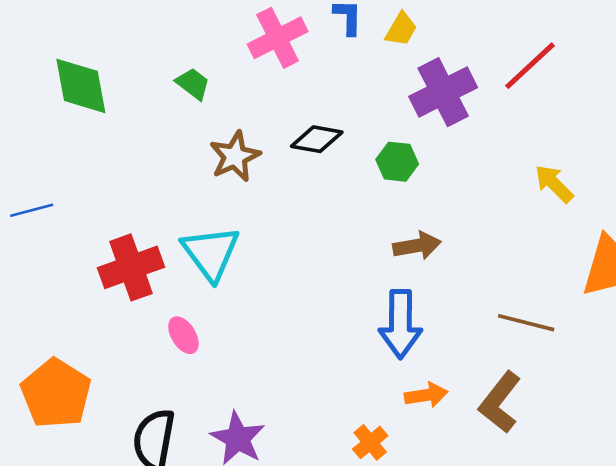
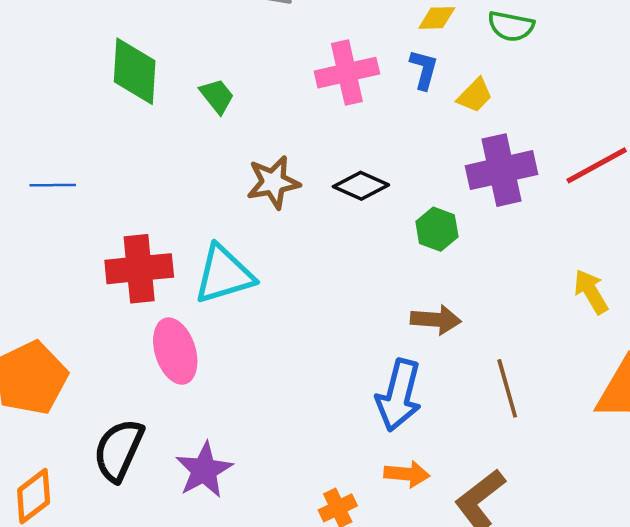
green trapezoid: (193, 84) -> (217, 96), moved
cyan triangle: (211, 253) -> (224, 274), turned 36
brown line: (526, 323) -> (507, 388), moved, turned 46
pink ellipse: (183, 335) -> (175, 351), size x1.6

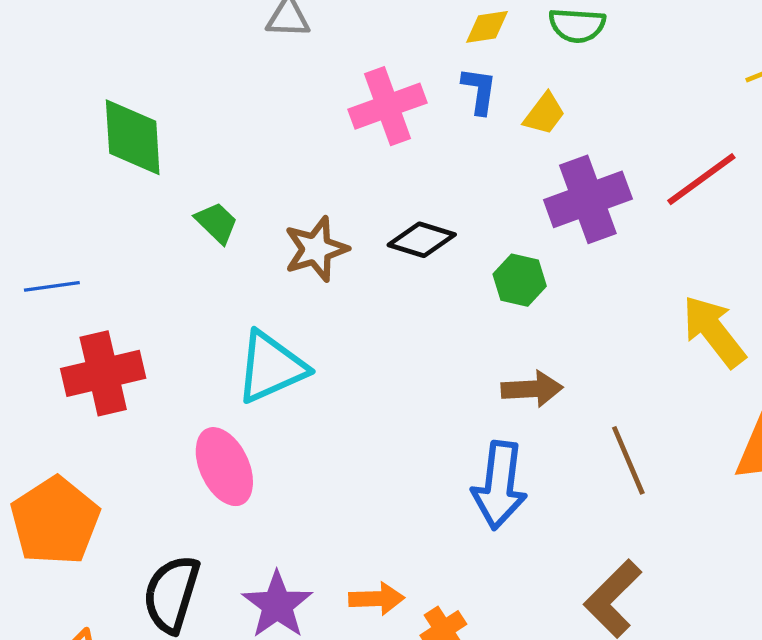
green trapezoid: (217, 96) -> (217, 223), moved
red cross: (139, 269) -> (103, 373), moved
yellow arrow: (591, 292) -> (714, 331), size x1.4
orange arrow: (407, 474) -> (377, 599), moved

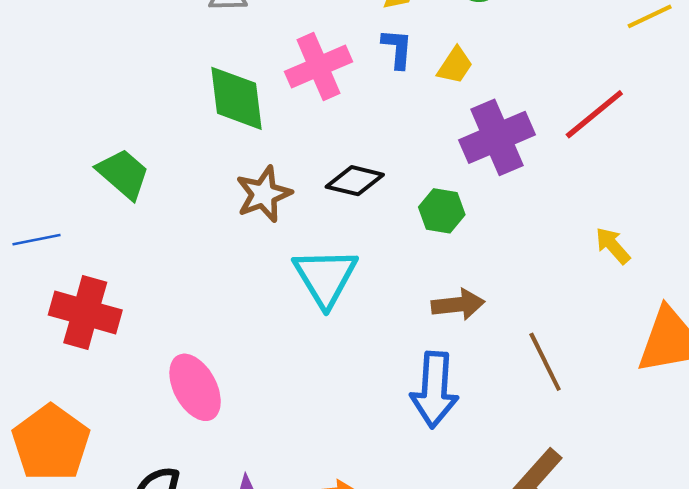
green diamond: (133, 137) -> (237, 98), moved
green trapezoid: (217, 223) -> (123, 174), moved, size x1.4
yellow arrow: (714, 331) -> (613, 246), size x0.6
cyan triangle: (271, 367) -> (325, 277), moved, turned -34
red cross: (103, 373) -> (85, 313), turned 32

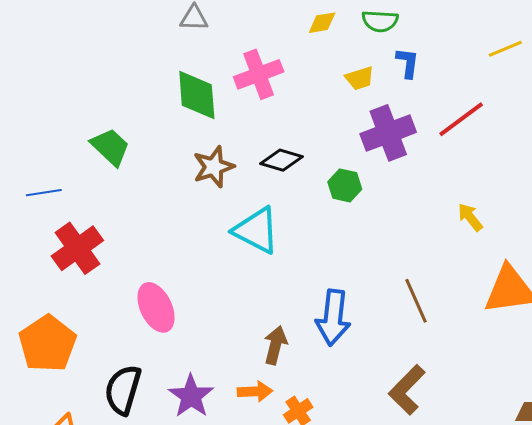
blue L-shape: (397, 48) -> (407, 63), moved
yellow trapezoid: (455, 65) -> (360, 78), turned 36
cyan triangle: (325, 277) -> (256, 230), turned -34
brown arrow: (458, 305) -> (275, 345), moved, turned -72
red cross: (85, 313) -> (77, 248), turned 36

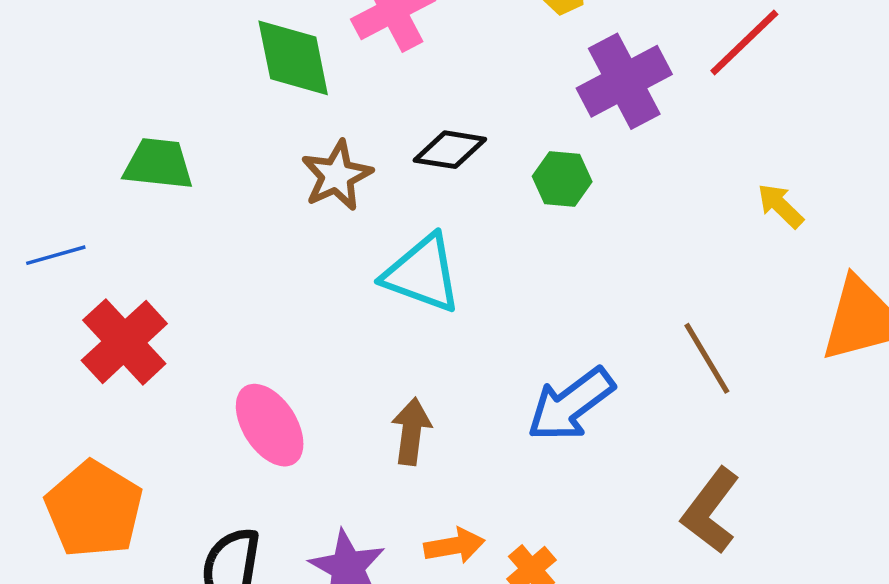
green trapezoid: (110, 147) -> (158, 164), turned -30
blue arrow: (333, 318) -> (571, 404), turned 54
brown arrow: (275, 345) -> (411, 431), moved

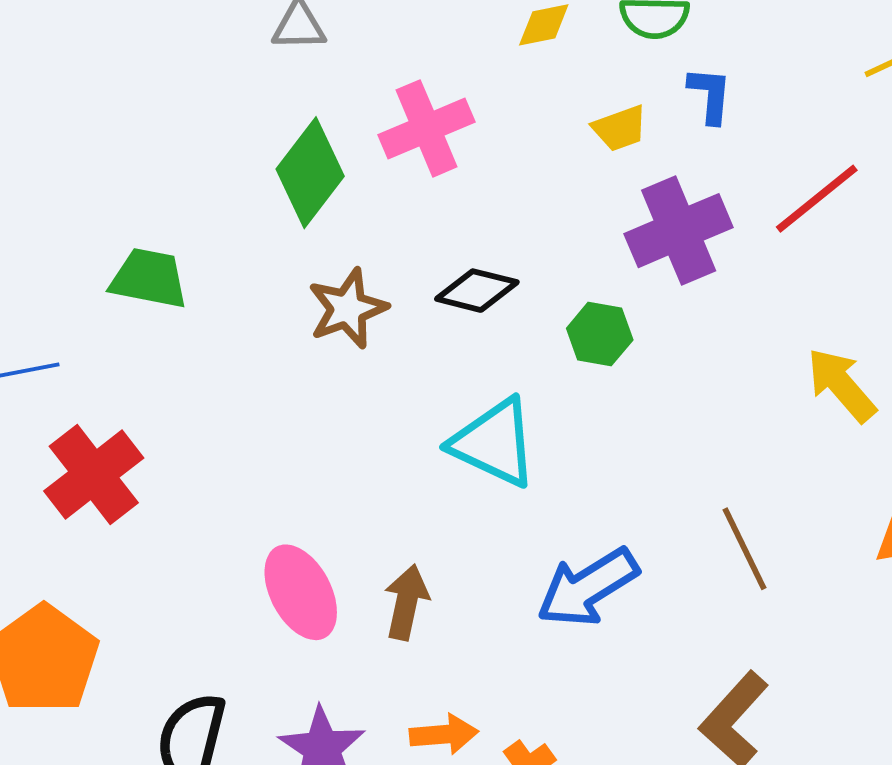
green diamond: (293, 58) -> (310, 173), turned 44
yellow arrow: (780, 206) -> (841, 385), size x1.4
cyan triangle: (422, 274) -> (494, 443), moved
pink ellipse: (270, 425) -> (301, 592), moved

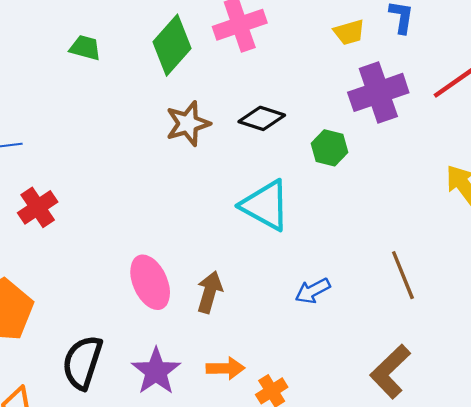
green trapezoid: (149, 278) -> (85, 48), moved, size x0.7
red cross: (94, 475) -> (38, 207), size x0.7
blue arrow: (588, 587) -> (313, 291), size x0.6

